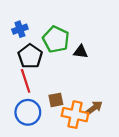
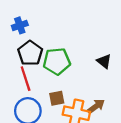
green pentagon: (56, 39) -> (57, 61), moved, turned -30
black triangle: (81, 52) -> (104, 61), moved, turned 32

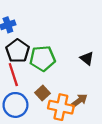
brown square: (57, 98) -> (43, 93), turned -32

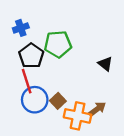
green pentagon: (43, 58) -> (58, 44), moved
blue circle: (15, 105) -> (35, 100), moved

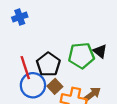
green pentagon: (58, 44) -> (81, 56), moved
black pentagon: (31, 56) -> (48, 64), moved

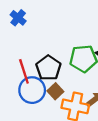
blue cross: (20, 17) -> (18, 18), turned -32

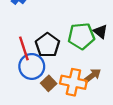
brown square: (55, 91) -> (49, 83), moved

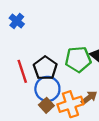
blue circle: (32, 66) -> (47, 89), moved
orange cross: (73, 82) -> (70, 104), turned -30

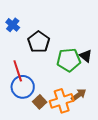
black pentagon: (45, 68) -> (39, 42), moved
blue circle: (47, 89) -> (23, 87), moved

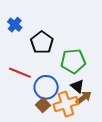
black triangle: (86, 56) -> (77, 86), moved
red line: (18, 71) -> (20, 73), turned -50
blue circle: (23, 87) -> (46, 87), moved

